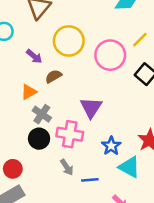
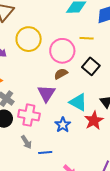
yellow line: (140, 40) -> (87, 38), turned 48
brown semicircle: (53, 76) -> (61, 74), moved
cyan triangle: (129, 167) -> (78, 102), moved

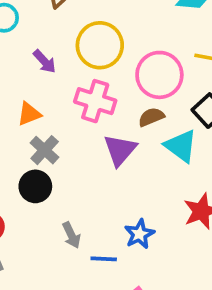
cyan triangle: (78, 102) -> (181, 146), moved
pink cross: (29, 115) -> (95, 101), moved
blue star: (63, 125) -> (139, 234), moved

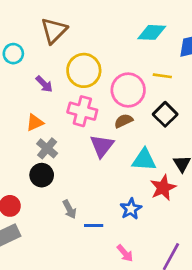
cyan triangle: (181, 146) -> (144, 160), moved, turned -30
blue star: (139, 234) -> (131, 209), moved

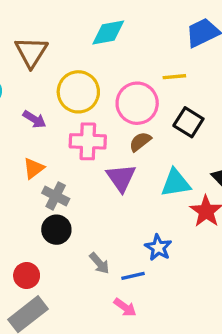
cyan diamond: (152, 32) -> (108, 32), moved
blue star: (131, 209) -> (158, 248), moved
pink arrow: (125, 253) -> (125, 307), moved

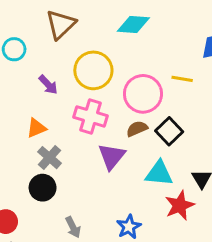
black square: (188, 122) -> (169, 131), moved

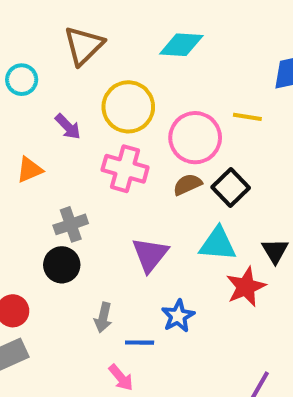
orange triangle: (36, 128) -> (30, 170), moved
purple triangle: (112, 156) -> (150, 255), moved
gray cross: (50, 158) -> (71, 224), turned 30
gray arrow: (73, 227) -> (103, 317), turned 40

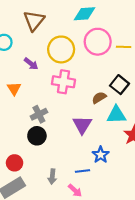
pink circle: (195, 138) -> (98, 42), moved
orange triangle: (30, 170) -> (14, 89), turned -32
brown semicircle: (187, 184) -> (99, 98), moved
gray arrow: (103, 317) -> (52, 177), moved

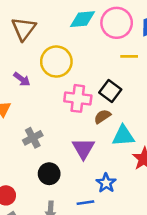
pink circle: (98, 42) -> (117, 23), moved
pink cross: (63, 82) -> (78, 98), moved
black square: (120, 85) -> (110, 91), moved
black circle: (37, 136) -> (49, 174), moved

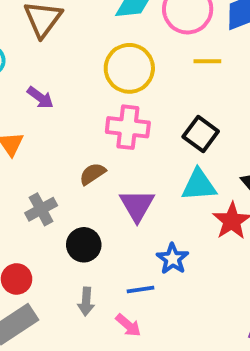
yellow circle: (56, 62) -> (129, 68), moved
black square: (110, 91) -> (201, 134), moved
brown semicircle: (102, 116) -> (93, 174), moved
gray cross: (33, 138) -> (41, 209), moved

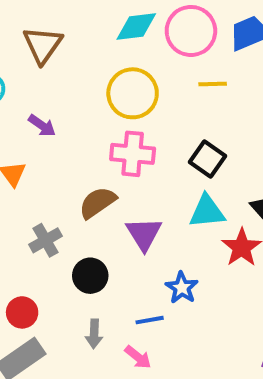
brown semicircle: (93, 174) -> (97, 203), size x1.4

